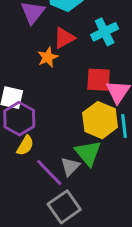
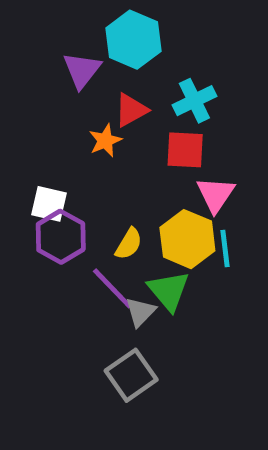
red square: (99, 80) -> (185, 150), moved
yellow semicircle: (25, 145) -> (129, 244), moved
purple line: (49, 172) -> (112, 288), moved

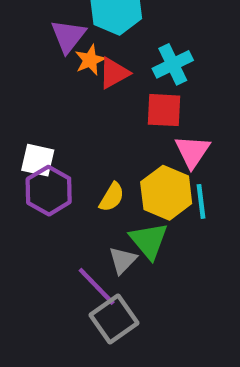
orange star: (105, 141) -> (90, 60), moved
purple line: (112, 288) -> (97, 286), moved

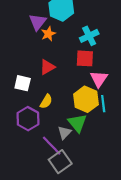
red triangle: (114, 73) -> (47, 67), moved
purple hexagon: (49, 191) -> (28, 119), moved
yellow semicircle: (112, 197) -> (46, 101), moved

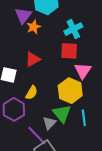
cyan line: (103, 104) -> (84, 118), moved

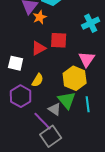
cyan cross: (73, 29) -> (91, 23), moved
red square: (69, 51) -> (59, 40), moved
gray triangle: (49, 123) -> (55, 109), turned -40

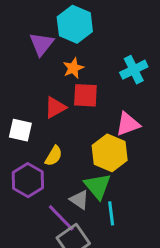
orange star: (40, 17) -> (73, 68), moved
pink triangle: (87, 59) -> (128, 124), turned 36
cyan line: (88, 104) -> (111, 213), moved

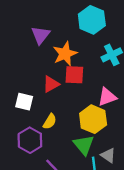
cyan hexagon: (75, 24) -> (92, 20), moved
orange star: (73, 68) -> (65, 54), size x1.5
gray triangle: (79, 200) -> (108, 155), moved

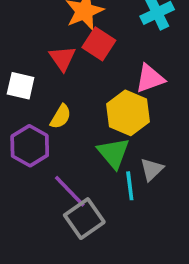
red square: (74, 75) -> (99, 44), turned 30
red triangle: (51, 84) -> (62, 58), turned -36
gray triangle: (108, 155) -> (152, 169), turned 42

